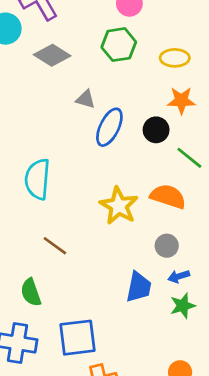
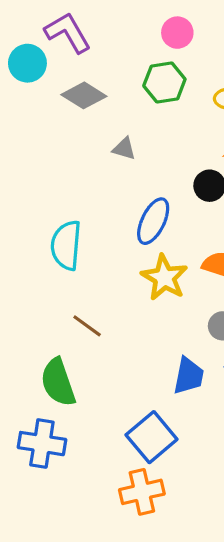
blue ellipse: (109, 127) -> (153, 221), moved
green semicircle: (31, 292) -> (58, 382), size x1.4
blue square: (77, 338) -> (152, 437), moved, turned -33

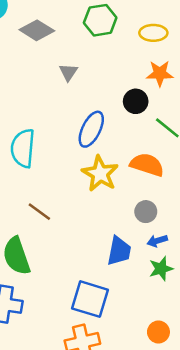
gray triangle: (124, 149) -> (68, 72), turned 48
blue square: (152, 437) -> (90, 299), turned -33

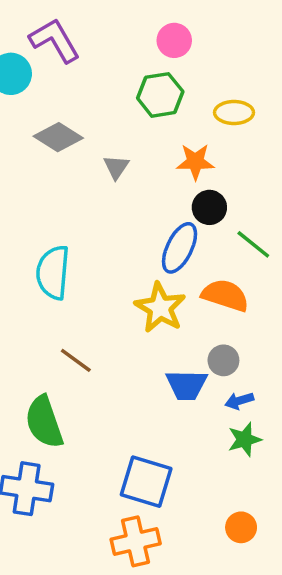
gray diamond: (37, 30) -> (58, 137), moved
orange star: (160, 73) -> (195, 162), moved
blue ellipse: (91, 129) -> (180, 248), moved
blue trapezoid: (119, 251) -> (187, 385), moved, turned 80

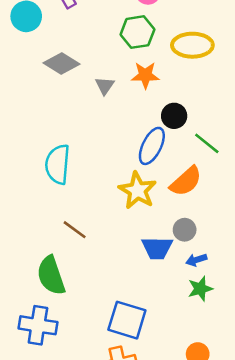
yellow ellipse: (234, 113) -> (192, 45), size x1.4
orange star: (195, 162) -> (145, 75), moved
orange semicircle: (225, 295) -> (186, 181), turned 120

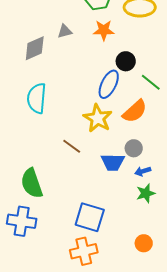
gray diamond: (62, 63) -> (35, 48), moved, turned -56
gray triangle: (105, 86) -> (65, 31), moved, turned 42
brown line: (75, 230) -> (72, 146), moved

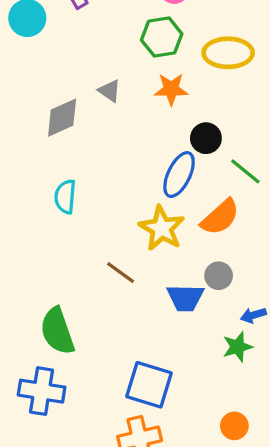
gray triangle: (65, 31) -> (110, 91), turned 49
cyan semicircle: (37, 98) -> (65, 197), size x0.7
blue arrow: (143, 171) -> (253, 315), moved

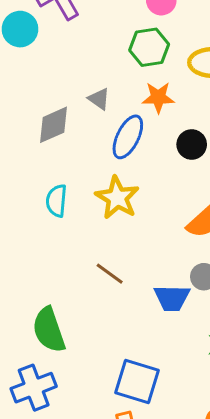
blue ellipse: (179, 175) -> (128, 137), moved
yellow star: (162, 228) -> (117, 198), moved
blue cross: (42, 391) -> (34, 388), turned -30

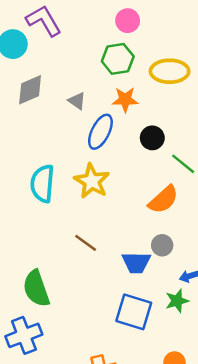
gray diamond: (53, 125) -> (30, 90), moved
cyan semicircle: (56, 201) -> (42, 184), size x1.4
blue square: (137, 382) -> (134, 312), moved

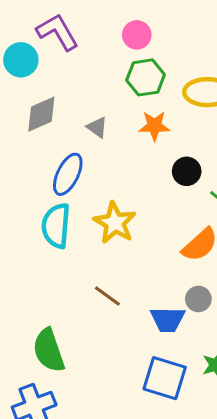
pink circle: (128, 21) -> (137, 35), moved
blue ellipse: (100, 132) -> (68, 174), moved

